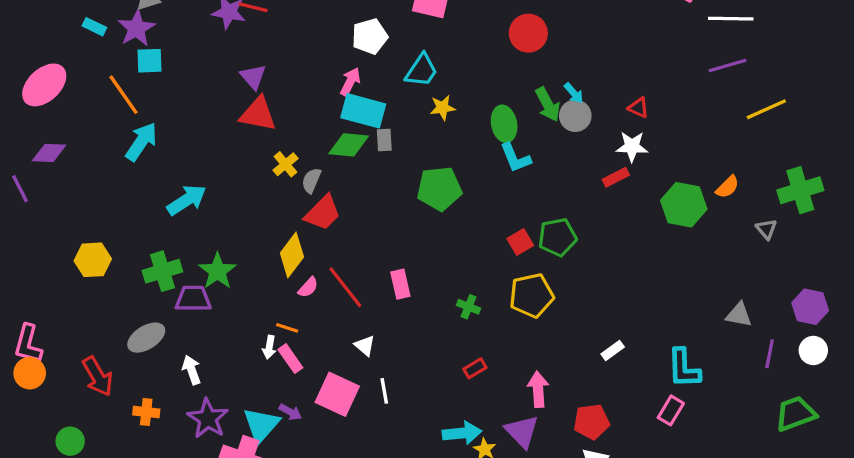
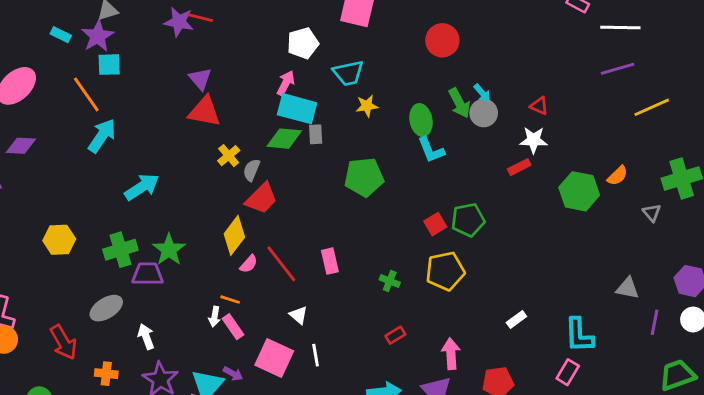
cyan trapezoid: (421, 70) -> (348, 73), turned 44

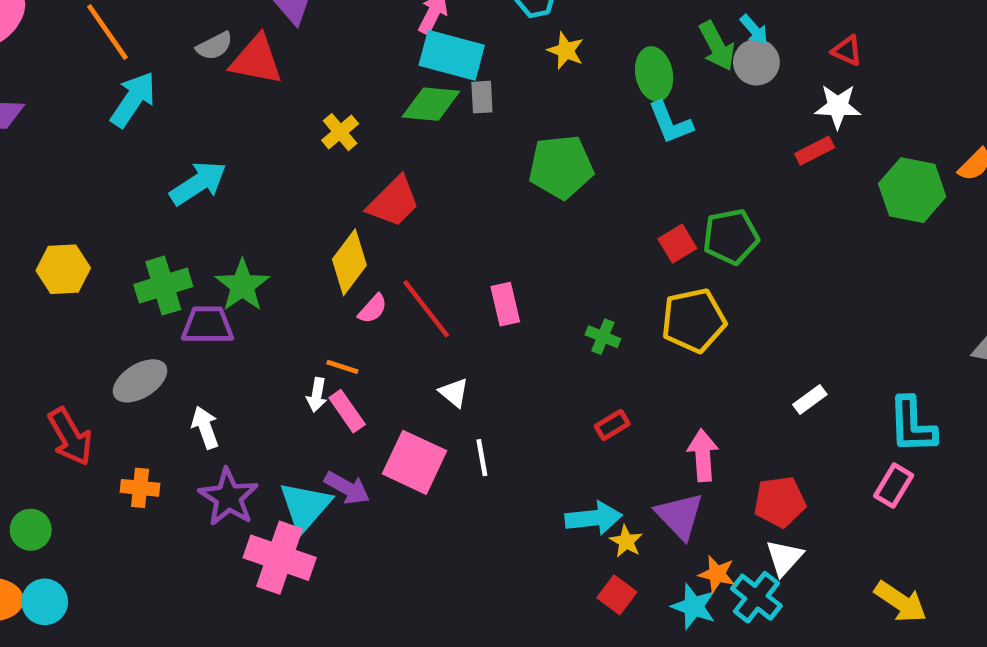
yellow star: (367, 106) -> (566, 51), turned 30
red triangle: (205, 112) -> (256, 60), moved
gray semicircle: (252, 170) -> (214, 46), moved, turned -140
purple arrow: (233, 374) -> (347, 488), size x1.4

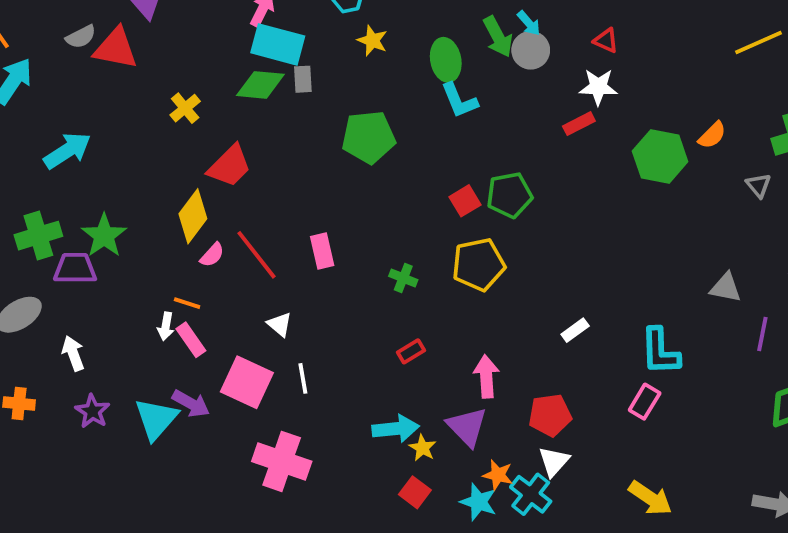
purple star: (228, 497) -> (92, 411), size x0.7
pink cross: (280, 558) -> (282, 461), moved

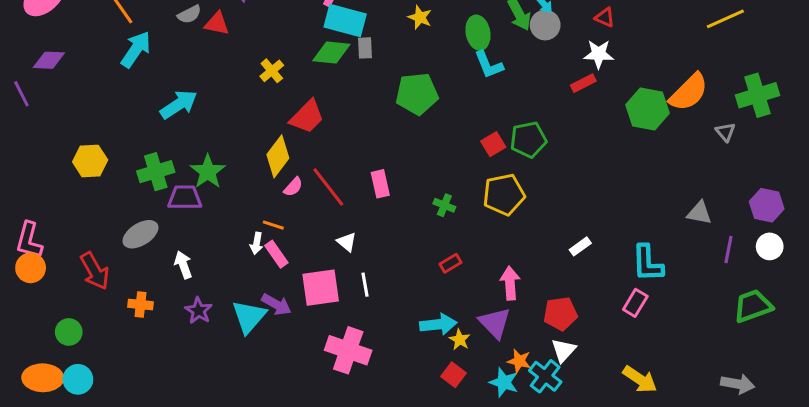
red triangle: (116, 48) -> (217, 24), size x0.7
orange semicircle: (712, 135) -> (689, 92), size x1.8
pink square: (247, 382) -> (321, 288), turned -33

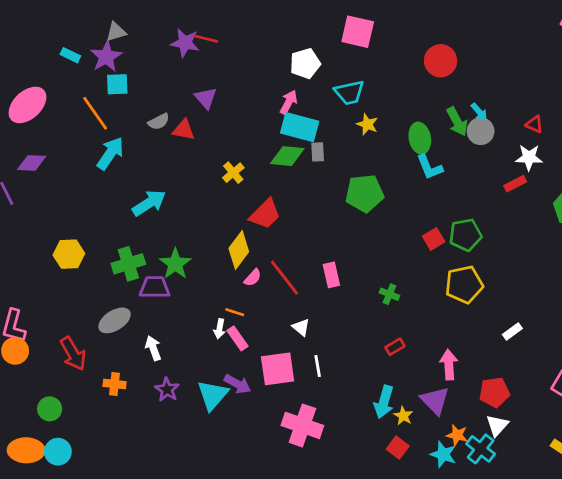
yellow pentagon: (504, 195) -> (464, 285), moved
cyan arrow: (438, 324) -> (384, 402), turned 112

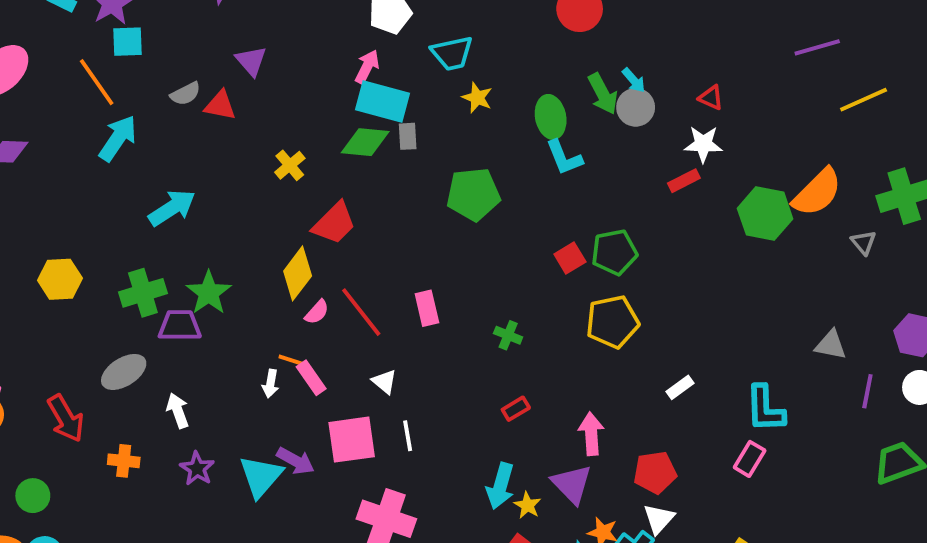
pink rectangle: (237, 338) -> (311, 378), moved

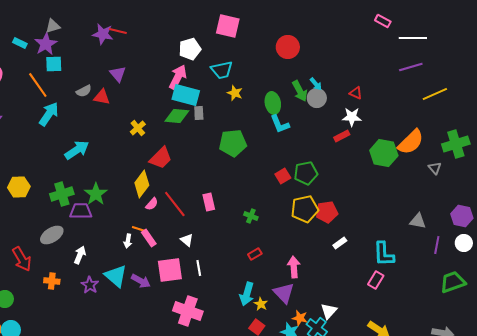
pink arrow: (367, 67) -> (178, 77), size x1.4
white arrow: (178, 411) -> (80, 255), turned 42
red pentagon: (655, 472) -> (327, 212), moved
cyan triangle: (261, 476) -> (116, 276), moved, turned -30

